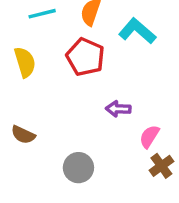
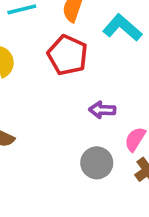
gray circle: (78, 168) -> (97, 163), moved

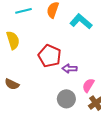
red pentagon: (68, 55) -> (50, 56), moved

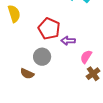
brown semicircle: (12, 84) -> (27, 74), moved
gray circle: (66, 99) -> (42, 57), moved

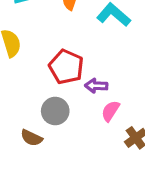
pink semicircle: (86, 57) -> (110, 111), moved

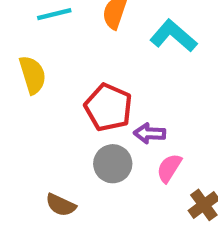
gray circle: (55, 111) -> (113, 164), moved

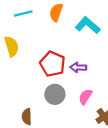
purple arrow: (150, 133) -> (78, 67), moved
brown semicircle: (61, 205) -> (27, 117), turned 63

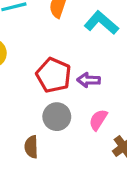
brown semicircle: (27, 117) -> (31, 147), moved

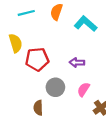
red pentagon: (54, 75) -> (37, 59), moved, turned -30

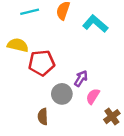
yellow semicircle: (16, 43) -> (18, 45), turned -60
purple arrow: (77, 63) -> (81, 78), moved, turned 120

